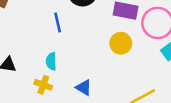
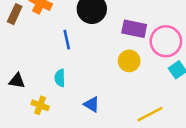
yellow cross: (43, 85) -> (40, 105), moved

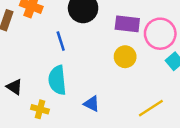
cyan semicircle: (60, 78) -> (57, 80), size x1.6
black triangle: (17, 81) -> (15, 87), turned 30

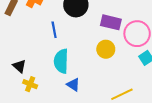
cyan semicircle: (57, 80) -> (61, 61), moved
black triangle: (15, 87) -> (19, 66), moved

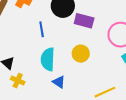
purple rectangle: (111, 22) -> (84, 21), moved
yellow circle: (106, 49) -> (81, 54), moved

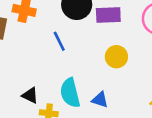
cyan semicircle: (48, 59) -> (70, 93), moved

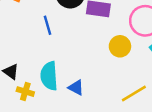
yellow circle: (116, 57) -> (120, 46), moved

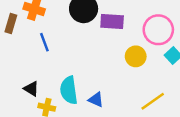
blue line: (47, 25) -> (44, 42), moved

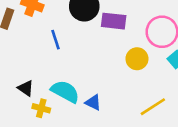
blue line: (44, 42) -> (56, 40), moved
cyan semicircle: (69, 90) -> (65, 91), turned 124

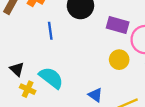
purple rectangle: (114, 21) -> (118, 25), moved
blue triangle: (93, 102) -> (95, 95), moved

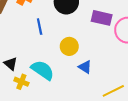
yellow circle: (119, 60) -> (69, 46), moved
blue triangle: (95, 95) -> (85, 67), moved

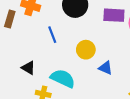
black triangle: (11, 64) -> (28, 68), moved

